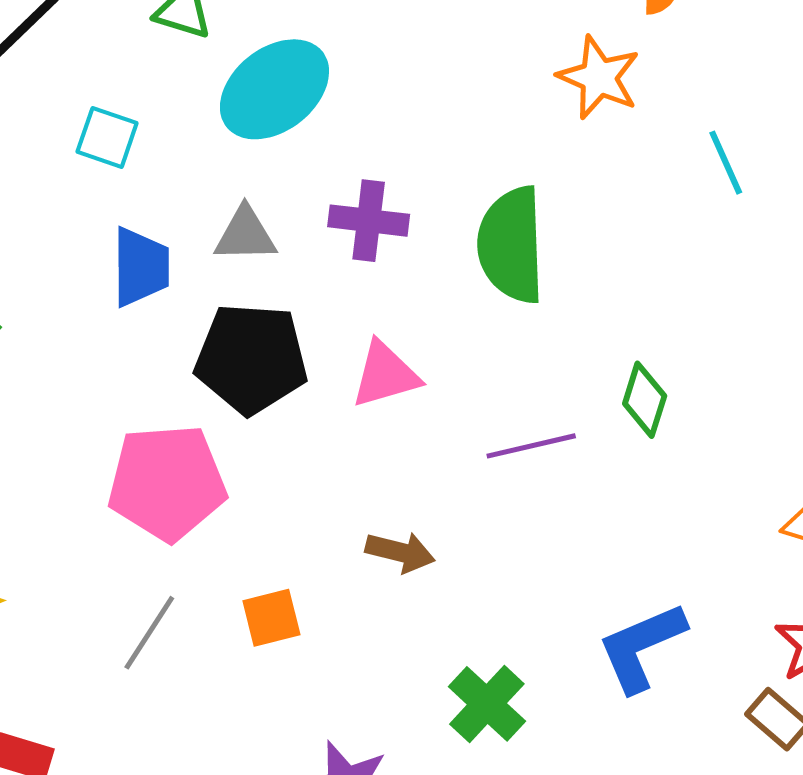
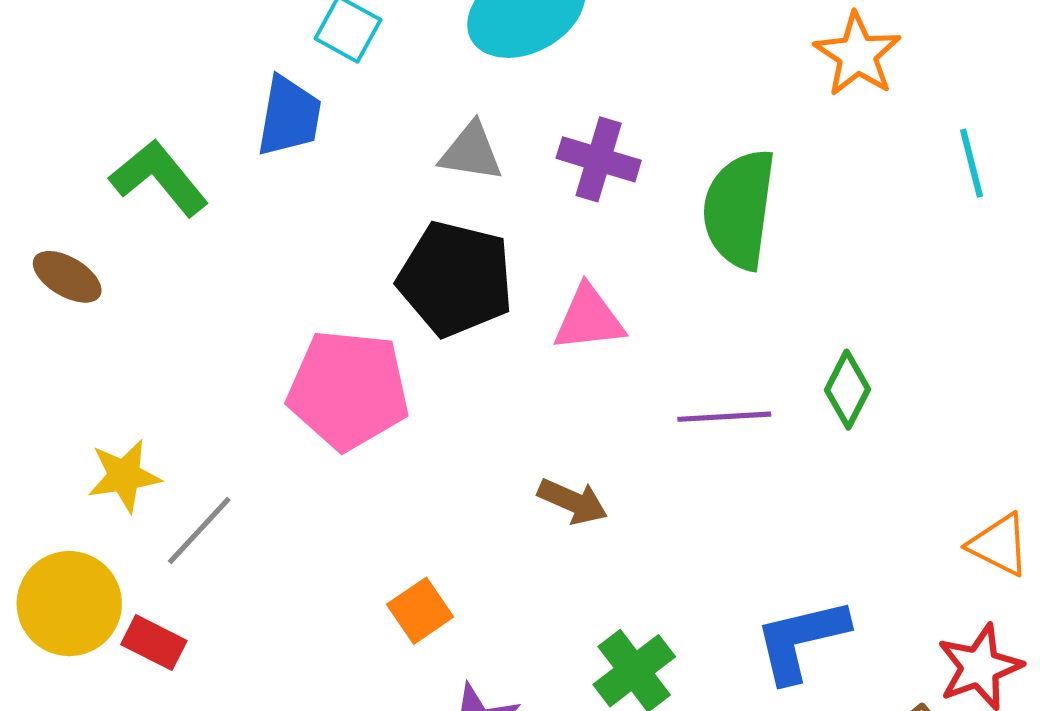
blue trapezoid: (141, 267) -> (289, 116), moved
orange square: (271, 618) -> (420, 611), moved, turned -30
gray line: (149, 633) -> (199, 531), moved

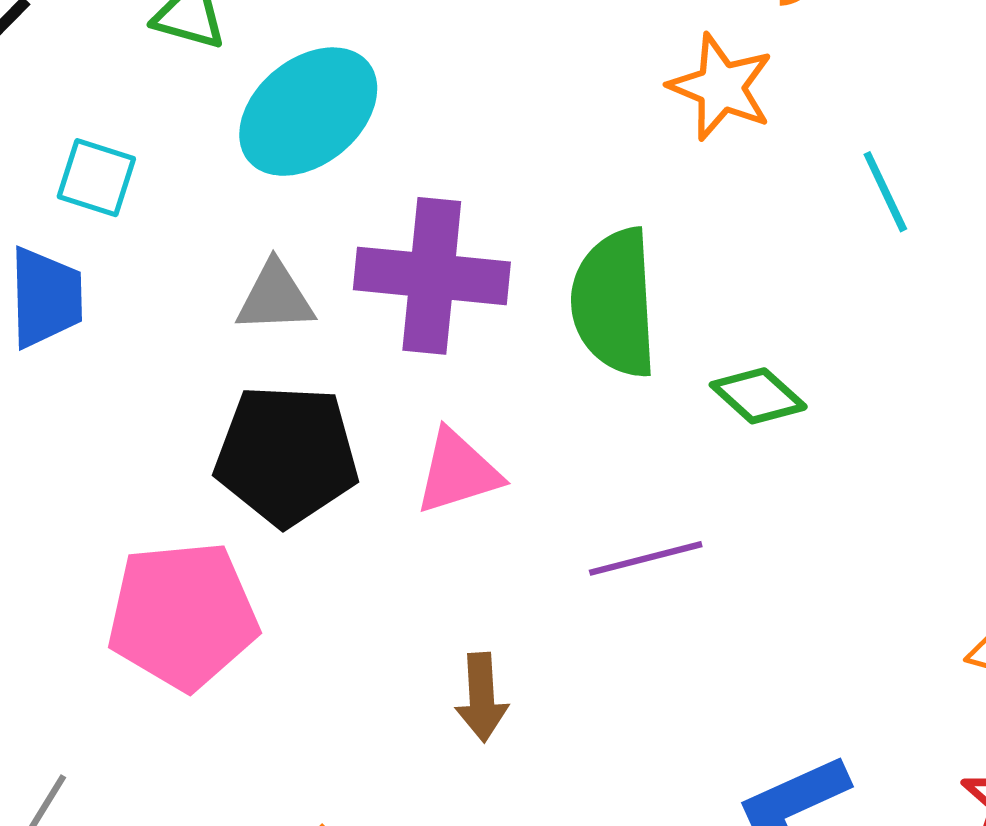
purple cross: (599, 159) -> (432, 276), size x1.5
green diamond: (847, 390) -> (758, 396), moved, turned -64
brown arrow: (573, 501) -> (482, 697), turned 74

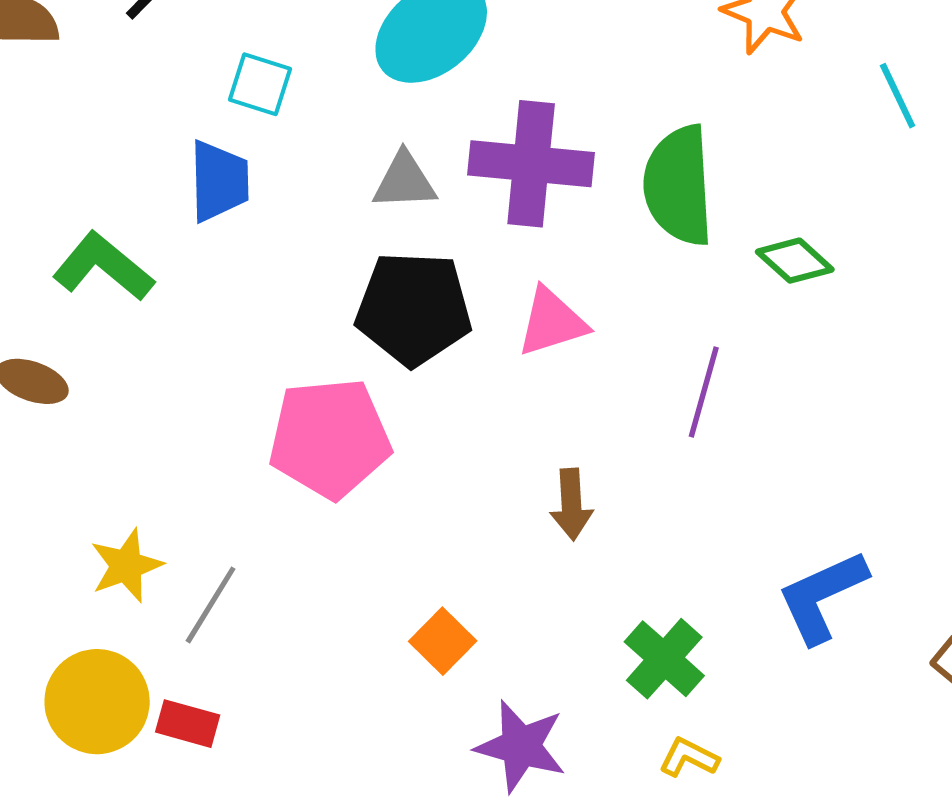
purple line: (646, 558) -> (704, 392), turned -60

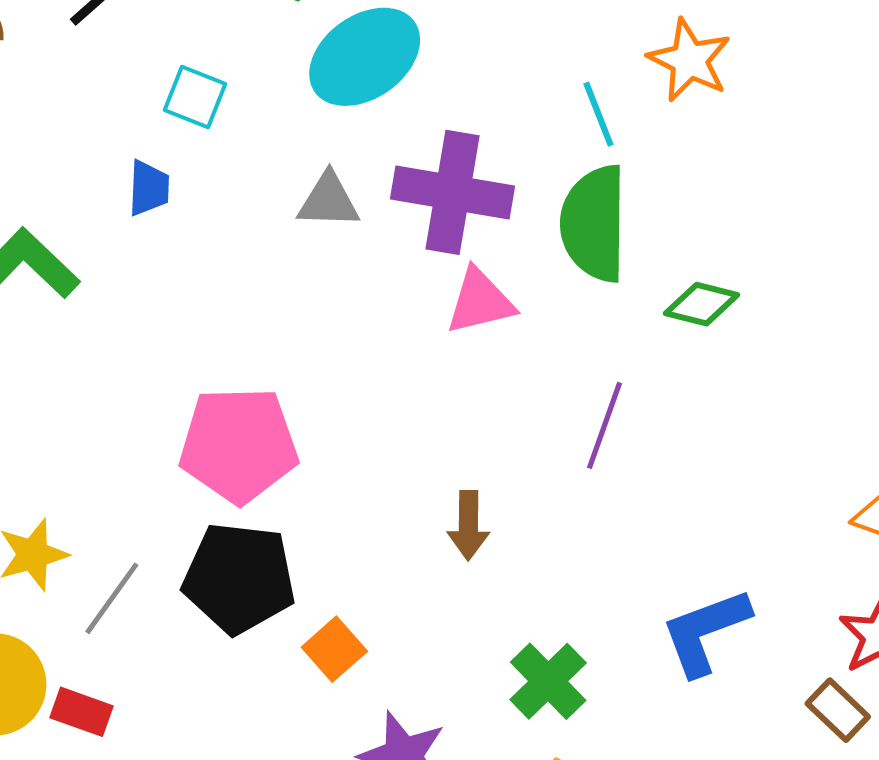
cyan line: (898, 96) -> (598, 114), moved
blue trapezoid: (219, 181) -> (149, 188), size x0.7
green diamond: (795, 261) -> (702, 304), turned -32
black pentagon: (414, 309) -> (239, 578), moved
pink triangle: (552, 322) -> (480, 301), moved

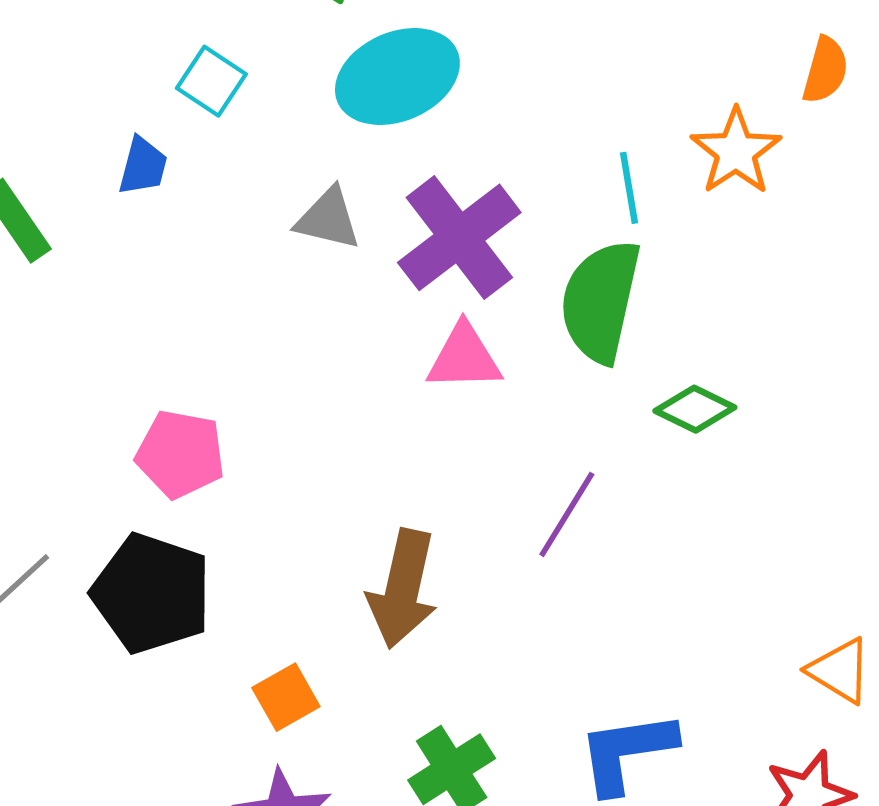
purple cross: (452, 192) -> (459, 237), turned 31
pink pentagon: (239, 445) -> (180, 454), size x0.7
brown arrow: (468, 525) -> (403, 589), size x1.6
orange square: (334, 649) -> (286, 697), moved

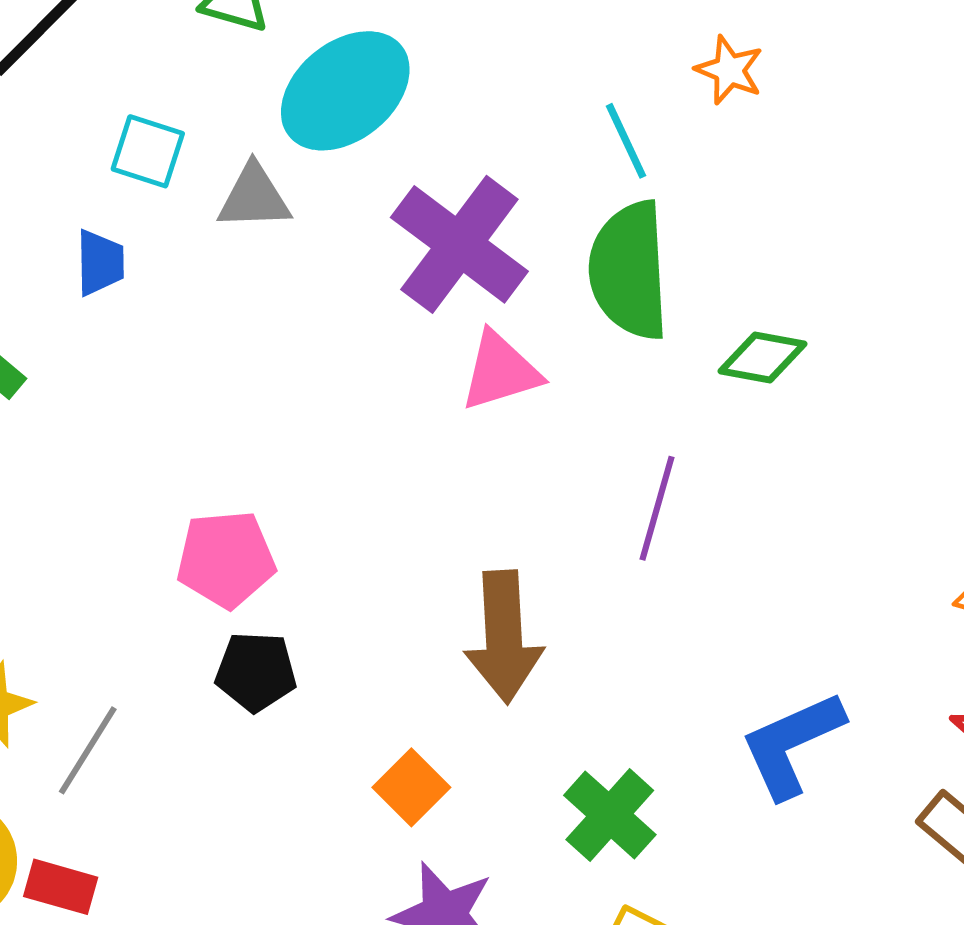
orange star: (736, 152) -> (729, 70), size x0.7
gray triangle: (328, 219) -> (254, 197), moved
black pentagon: (152, 593) -> (256, 672), moved, size x0.6

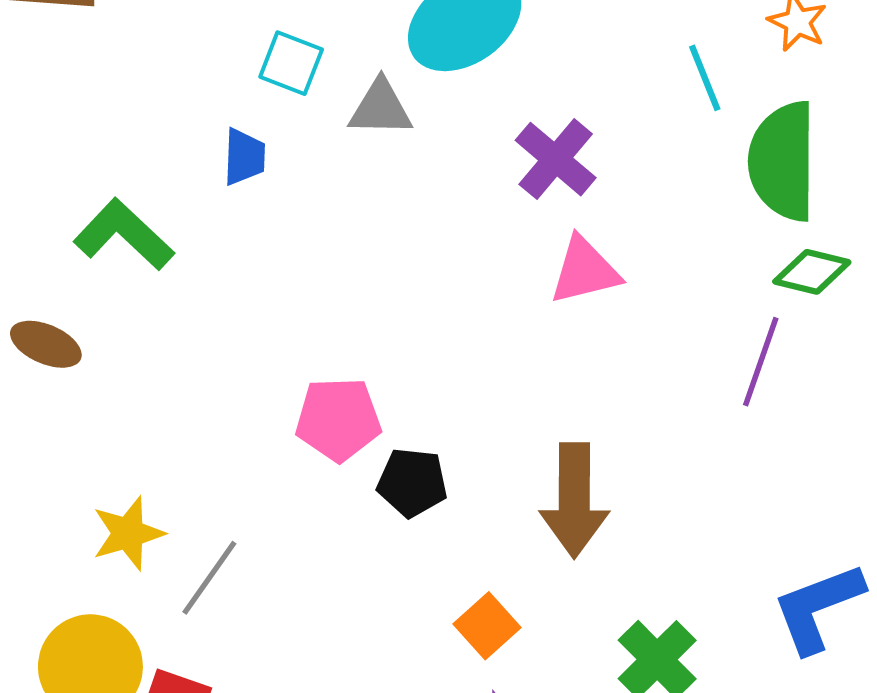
purple cross: (459, 244) -> (556, 159), size x0.7
green semicircle: (629, 270) -> (783, 161), moved
purple line: (657, 508) -> (761, 362), moved
black pentagon: (256, 672) -> (412, 482), moved

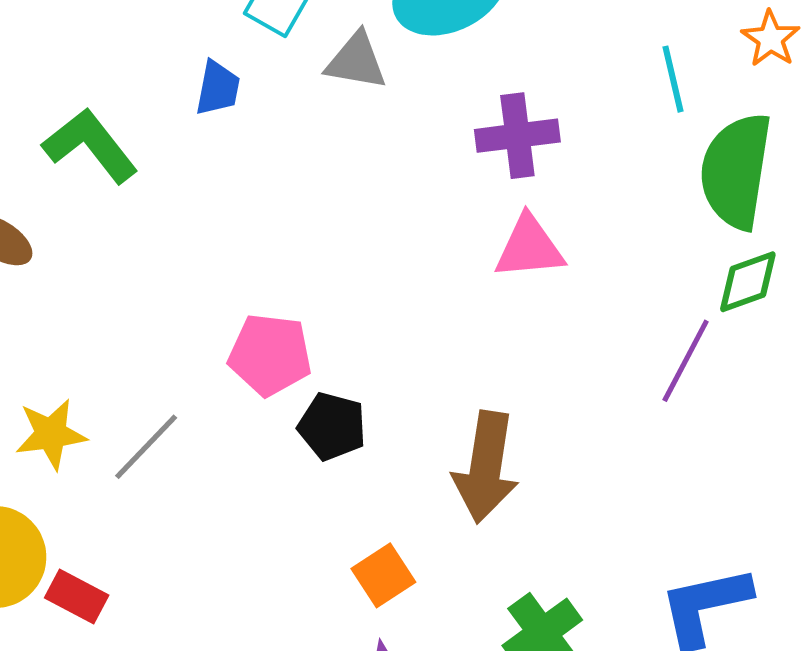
purple cross: (556, 159) -> (517, 136), turned 34
green diamond: (812, 272) -> (748, 282), turned -42
gray line: (209, 578) -> (146, 447), moved

